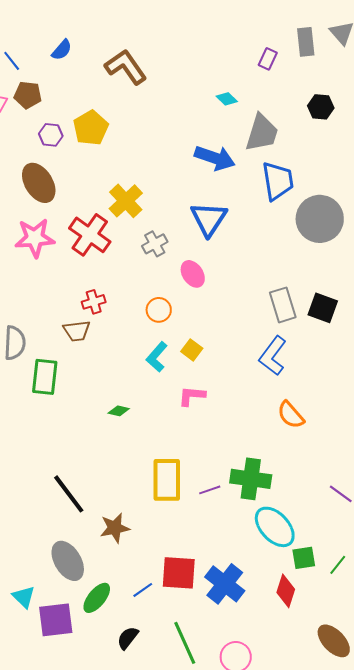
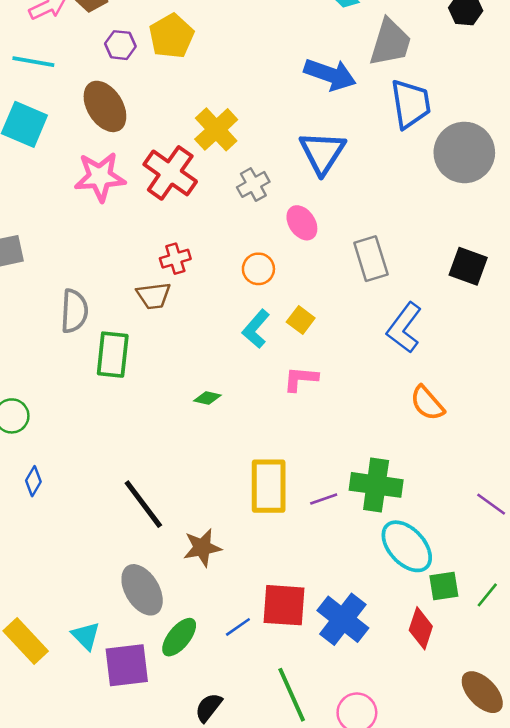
gray rectangle: (283, 305) -> (371, 259), moved
black semicircle: (128, 638) -> (209, 707), moved

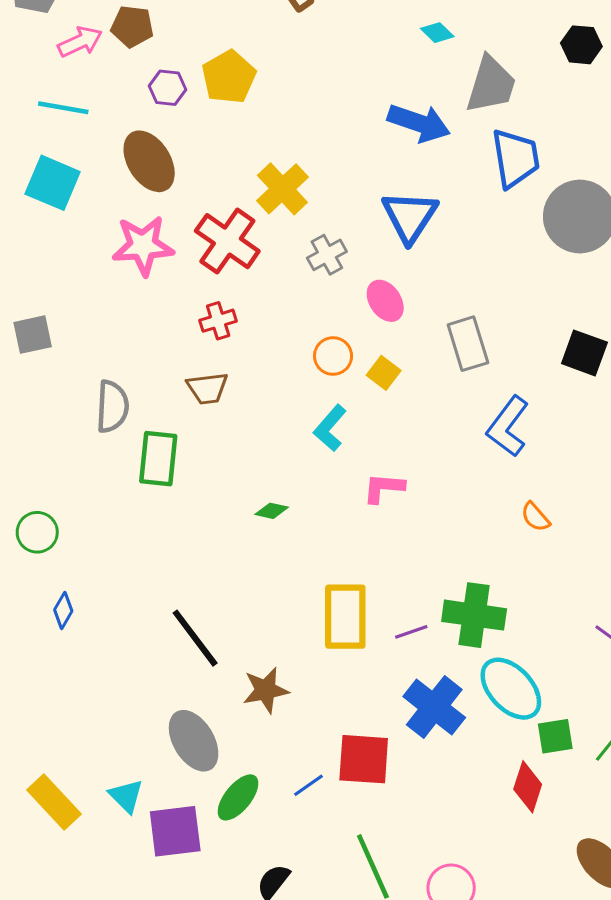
red cross: (175, 259) -> (218, 321), moved
yellow square: (301, 320) -> (384, 373), moved
orange semicircle: (427, 403) -> (535, 517), size x0.7
blue cross: (343, 619) -> (434, 707), moved

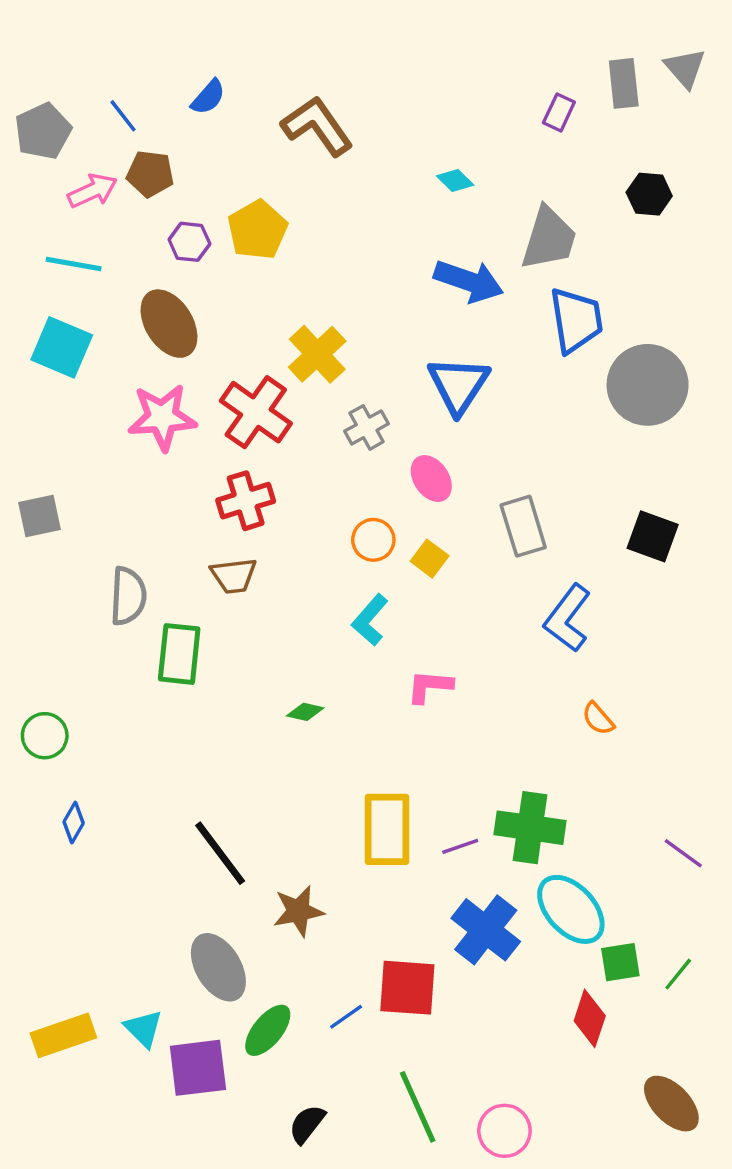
cyan diamond: (437, 33) -> (455, 181), moved
red cross: (218, 321) -> (246, 501), size x1.4
yellow rectangle: (54, 802) -> (63, 1035), turned -66

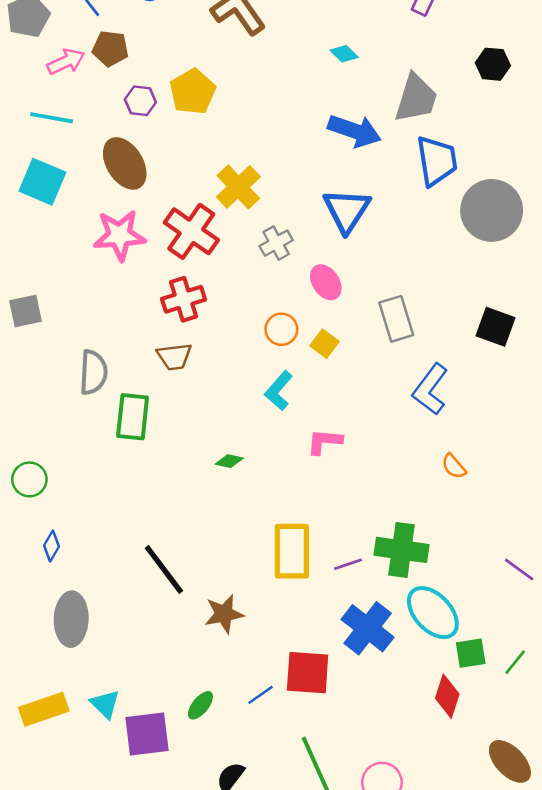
gray ellipse: (218, 967) -> (71, 619), moved, turned 33
green ellipse: (268, 1030) -> (200, 705), size x0.7

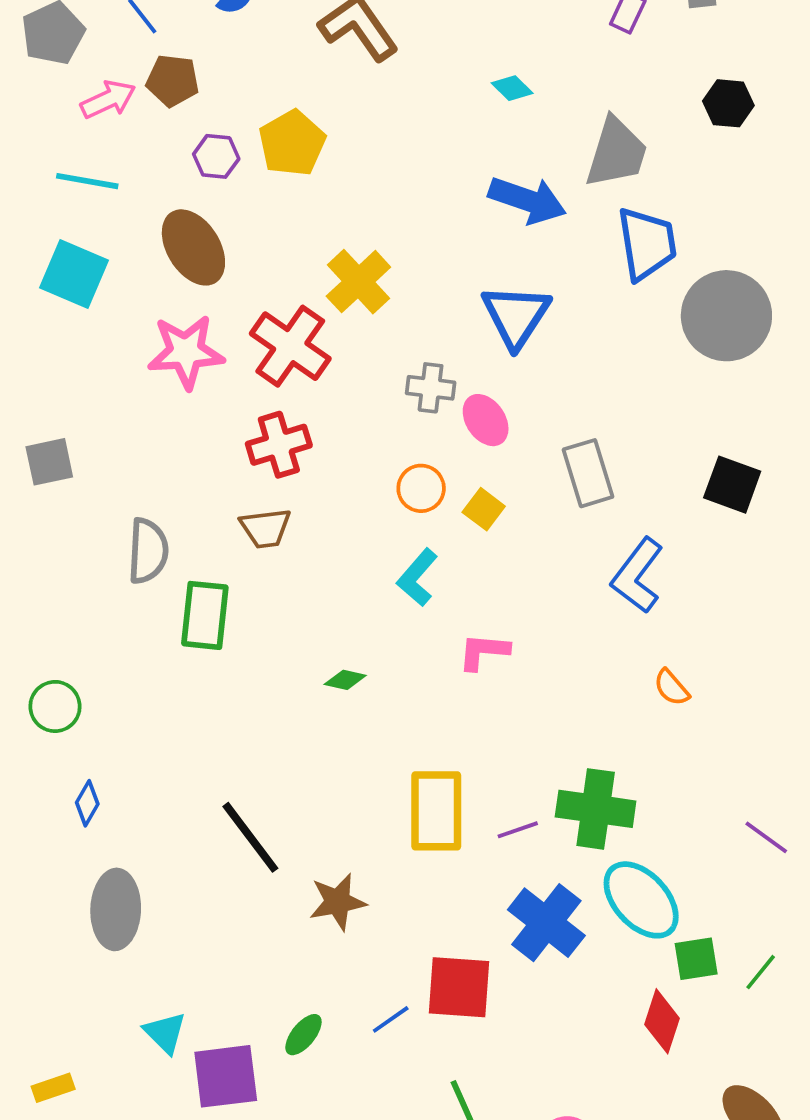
gray cross: (276, 243) -> (431, 388), moved, turned 36
yellow rectangle: (44, 709) -> (53, 1088), moved, size x0.6

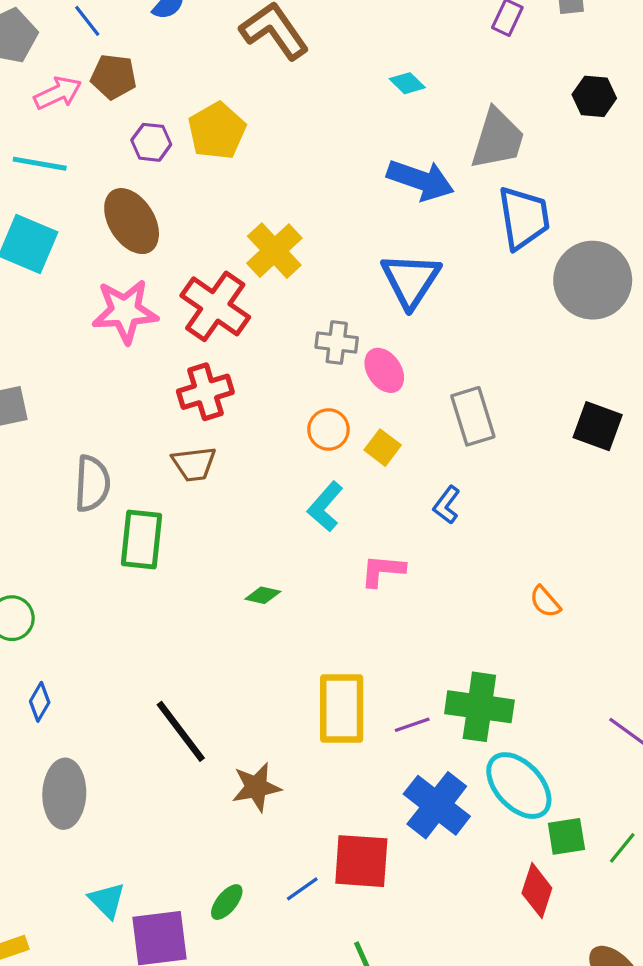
blue L-shape: (637, 576) -> (447, 505), moved, size x0.6

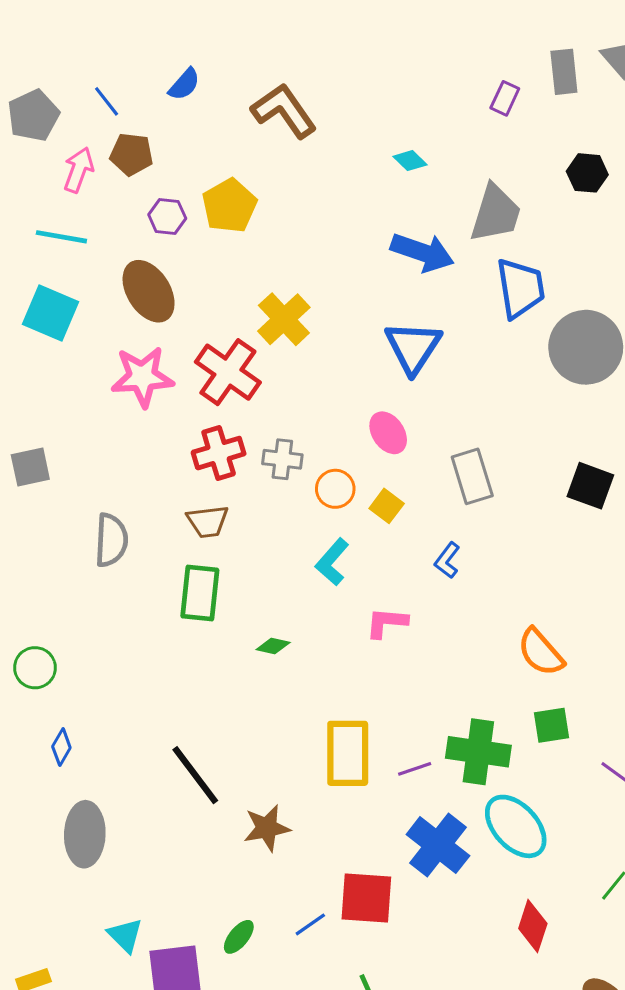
pink arrow: (58, 93) -> (79, 170), turned -45
gray cross: (337, 342) -> (282, 459), moved
green rectangle: (141, 539) -> (200, 593), moved
orange semicircle: (545, 602) -> (541, 652), size x1.6
green square: (566, 836) -> (552, 725), moved

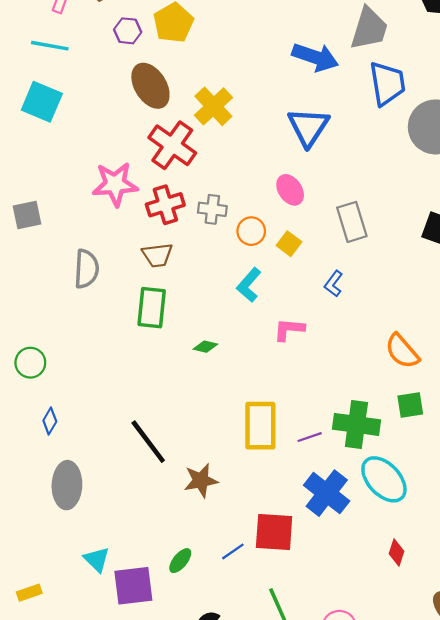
brown ellipse: (149, 291) -> (150, 86), moved
pink star: (142, 377) -> (115, 184), moved
red diamond: (533, 926) -> (396, 553), size x0.7

